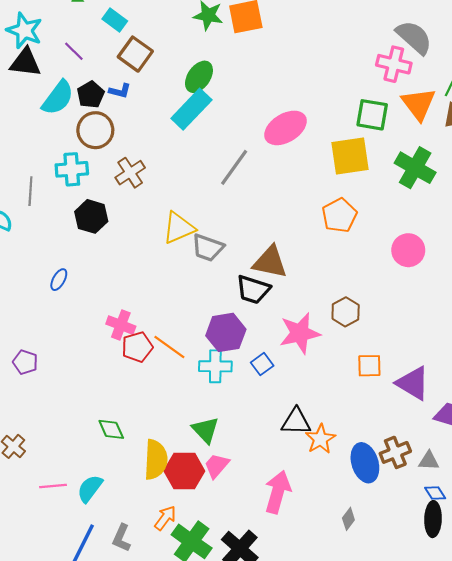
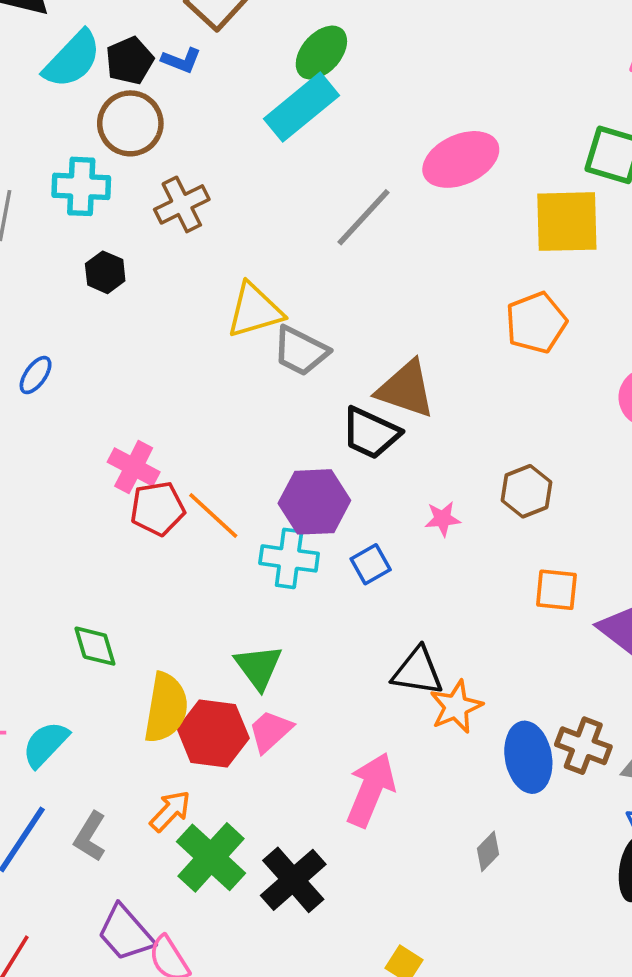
black hexagon: (91, 216) -> (105, 272), size x0.7
pink star: (300, 333) -> (443, 519), size x0.5
brown cross: (395, 452) -> (583, 746), turned 36

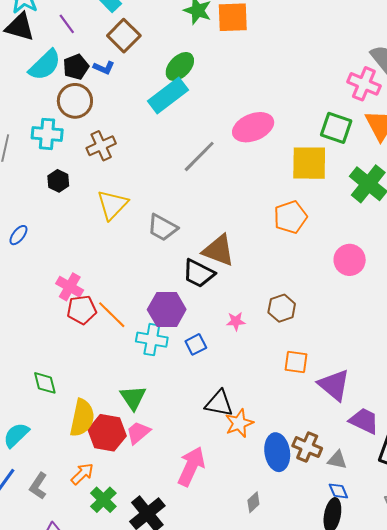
yellow triangle: (255, 310) -> (112, 205), moved, turned -32
green cross: (211, 857) -> (103, 500), size x0.7

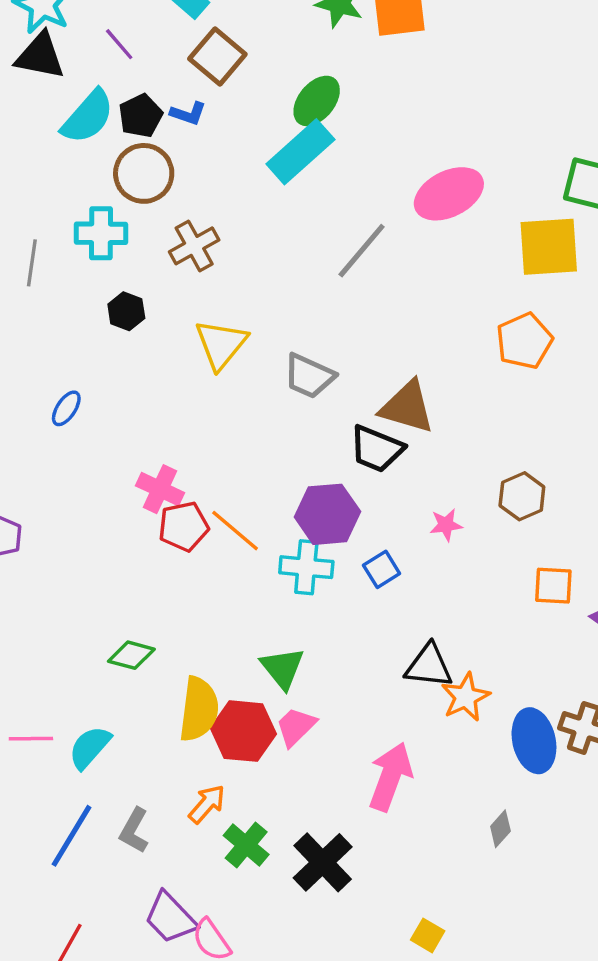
green diamond: (45, 383) -> (131, 655), turned -56

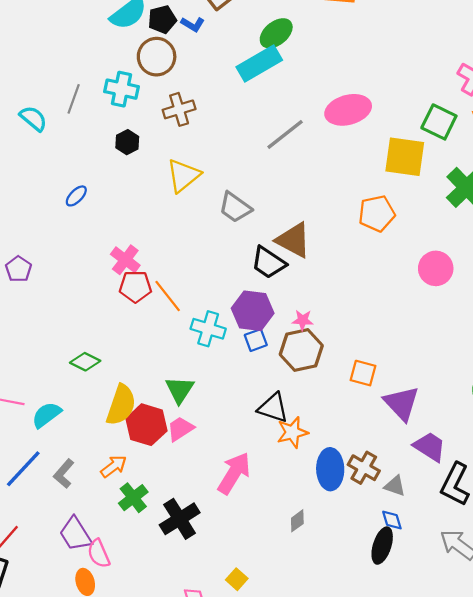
brown hexagon: (522, 496) -> (301, 350), moved, size x1.4
purple hexagon: (327, 514) -> (253, 311), moved

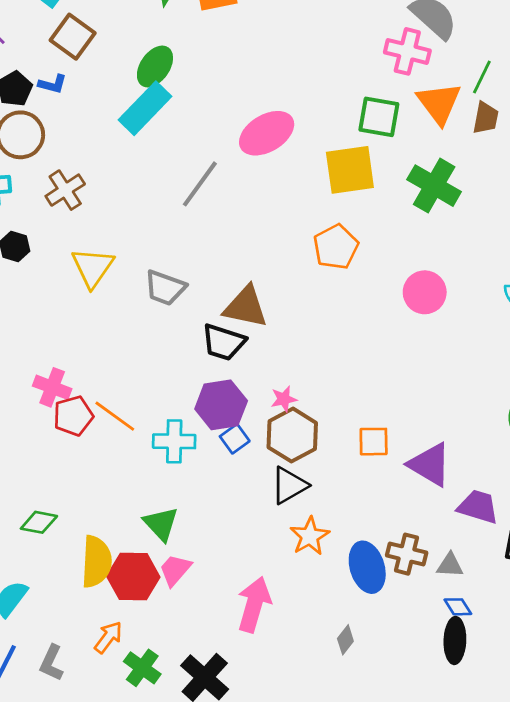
black triangle: (273, 408) -> (289, 485), moved, turned -32

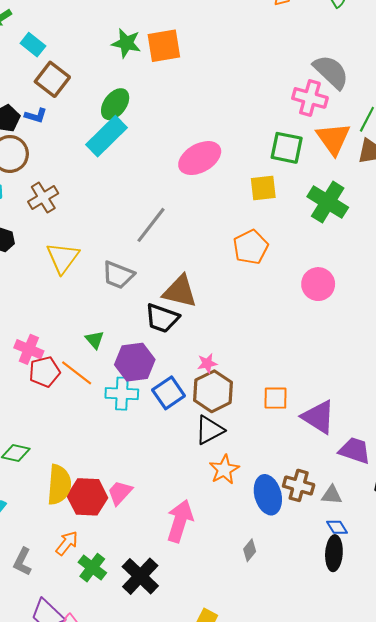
yellow square: (350, 170) -> (263, 188), size x0.7
gray line: (200, 184) -> (151, 225), moved
purple hexagon: (221, 405) -> (135, 362), moved
blue square: (235, 439) -> (169, 393), size x1.4
green triangle: (161, 524) -> (95, 340), moved, size x0.7

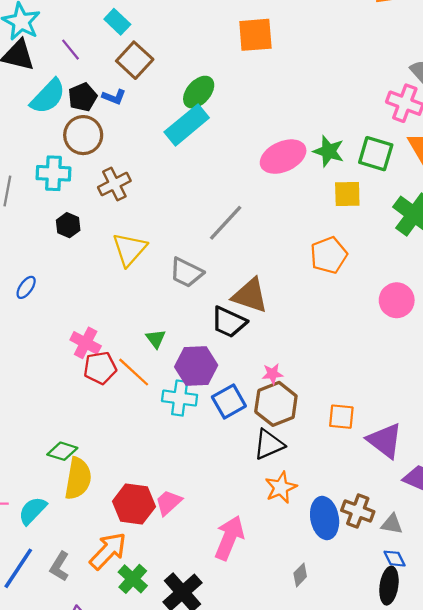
green star: (126, 43) -> (329, 151), moved
yellow semicircle: (59, 485) -> (78, 478), moved
orange arrow: (67, 543) -> (108, 551), size x1.5

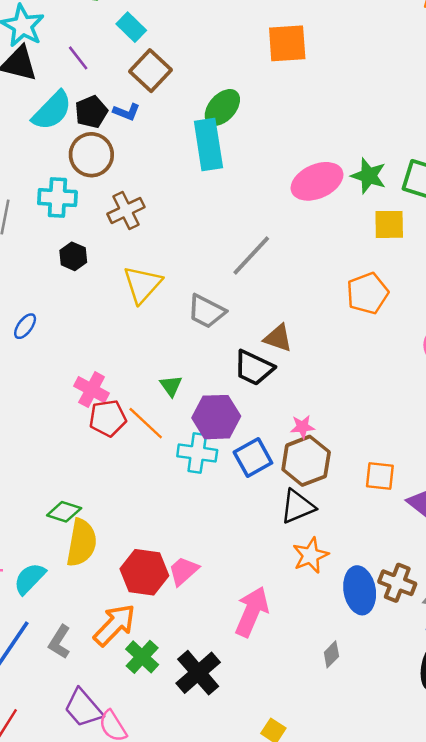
cyan rectangle: (187, 125) -> (208, 145), turned -60
brown triangle: (250, 295) -> (278, 338), size x0.7

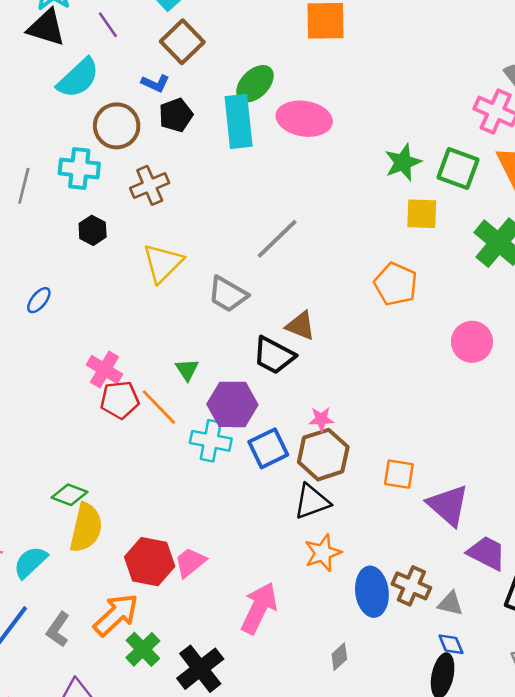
black pentagon: (91, 112) -> (176, 115), moved
green star: (369, 176) -> (403, 162), turned 30
pink ellipse: (317, 181) -> (304, 119), moved, turned 30
orange pentagon: (367, 293) -> (396, 284), turned -30

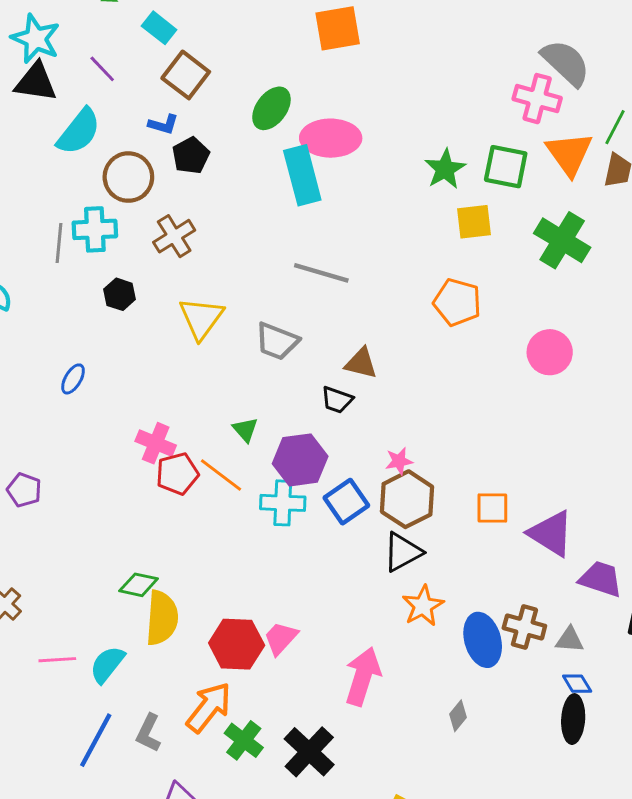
cyan rectangle: (239, 121) -> (302, 175), moved
gray line: (24, 186) -> (59, 243), moved
gray line: (277, 239) -> (321, 273), turned 69
black trapezoid: (274, 355) -> (337, 400), size x0.7

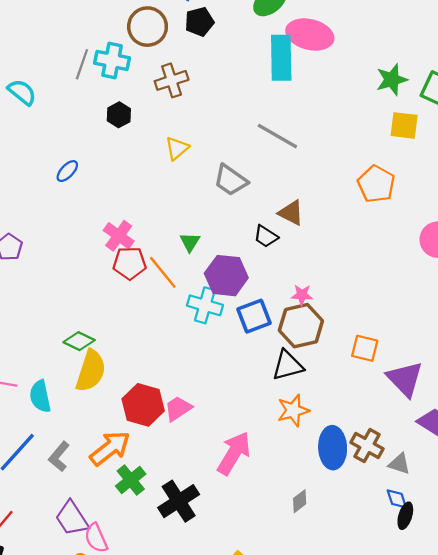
yellow triangle: (201, 318) -> (177, 148), size x0.7
cyan semicircle: (107, 665) -> (40, 396), turned -64
black ellipse: (573, 719) -> (405, 516), moved, size x0.7

